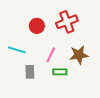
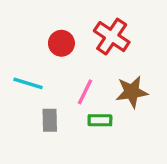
red cross: (67, 22) -> (112, 37), turned -35

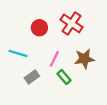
gray rectangle: (50, 120) -> (32, 77), turned 56
green rectangle: (100, 120) -> (64, 77), turned 48

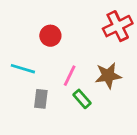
red cross: (72, 23) -> (118, 26), moved, turned 30
gray rectangle: (32, 77) -> (41, 99), turned -48

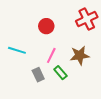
red circle: (50, 36) -> (46, 26), moved
gray rectangle: (41, 99) -> (38, 75), moved, turned -32

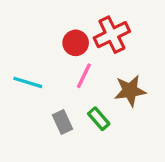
red cross: (87, 19) -> (112, 35), moved
pink line: (51, 55) -> (84, 76), moved

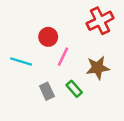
red cross: (112, 35) -> (100, 21), moved
red circle: (76, 43) -> (48, 37), moved

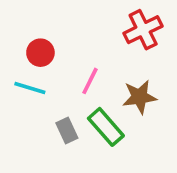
red circle: (48, 37) -> (40, 53), moved
green rectangle: (74, 89) -> (106, 127), size x1.5

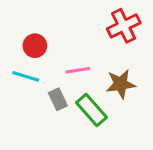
pink line: (90, 81) -> (78, 70), turned 55
gray rectangle: (67, 130) -> (58, 99), moved

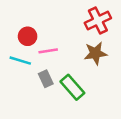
pink line: (78, 70) -> (48, 51), moved
brown star: (121, 84) -> (95, 53), moved

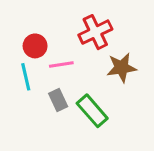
red cross: (98, 21) -> (95, 32), moved
cyan line: (20, 61) -> (26, 77), turned 60

